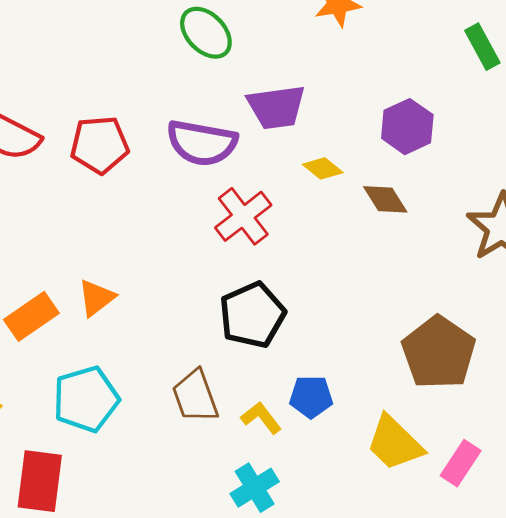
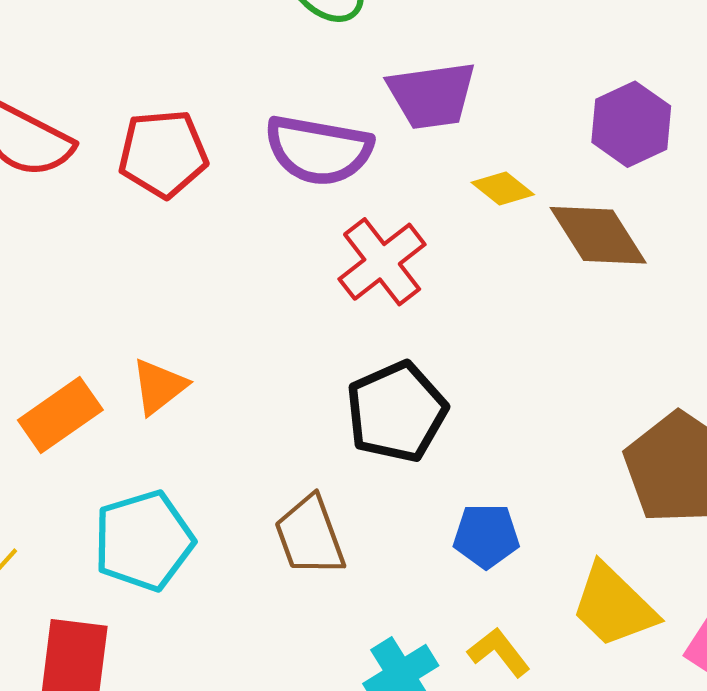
brown diamond: (385, 199) -> (598, 235), size x1.4
yellow L-shape: (261, 418) -> (499, 652), moved

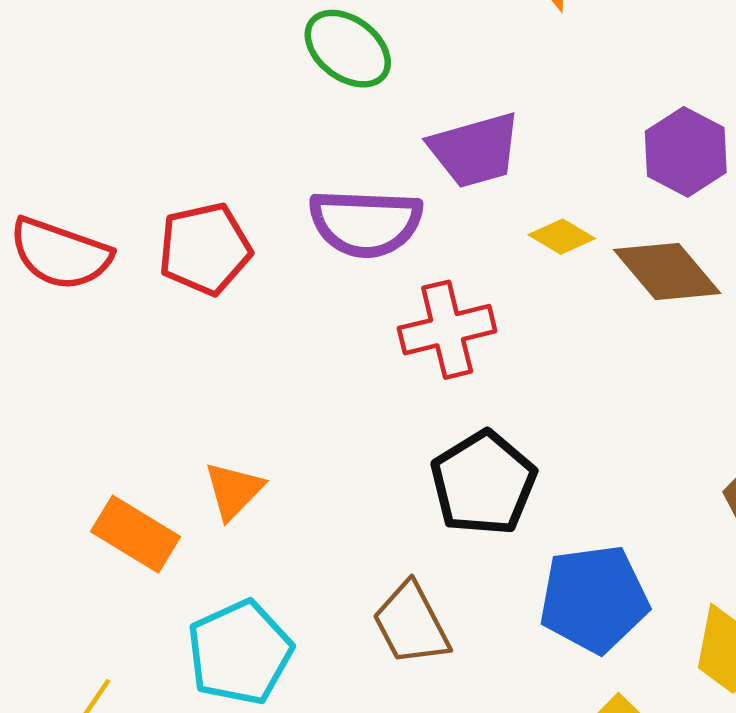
red cross: (382, 262) -> (447, 330), turned 32
orange rectangle: (60, 415) -> (136, 534), turned 74
blue pentagon: (486, 536) -> (594, 599), size x1.6

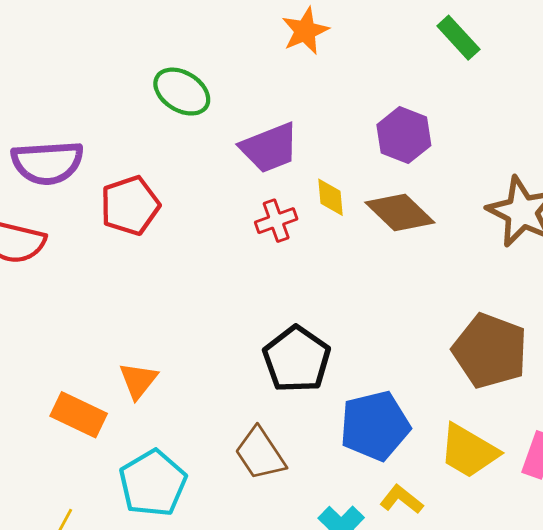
purple semicircle: (366, 223) -> (47, 163), moved
yellow diamond: (562, 237) -> (330, 197), turned 60
red pentagon: (205, 249) -> (130, 206), moved
red cross: (447, 330) -> (276, 221), moved, size x0.7

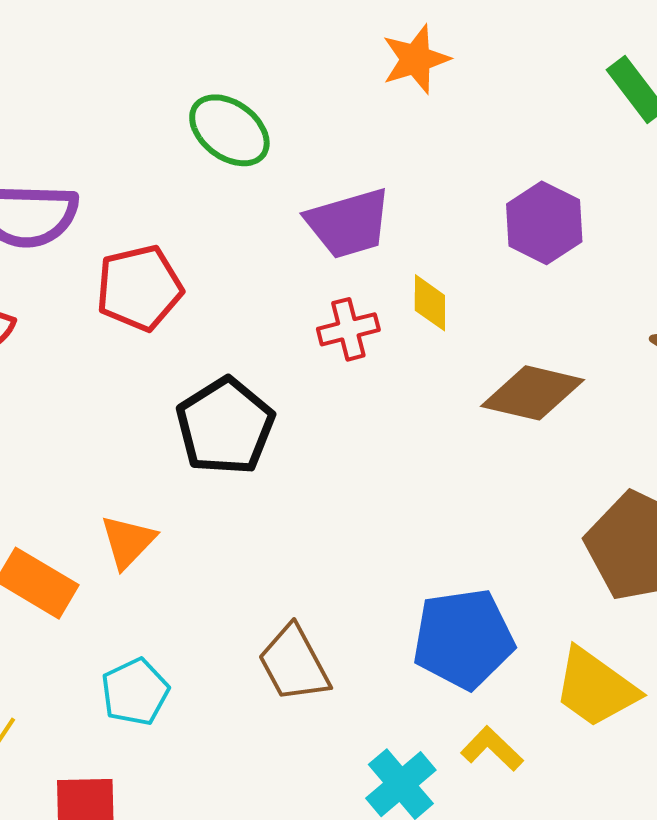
brown diamond: (400, 212) -> (533, 393), moved, turned -36
black pentagon: (297, 359) -> (225, 426), moved
cyan pentagon: (153, 483) -> (135, 692), size x0.7

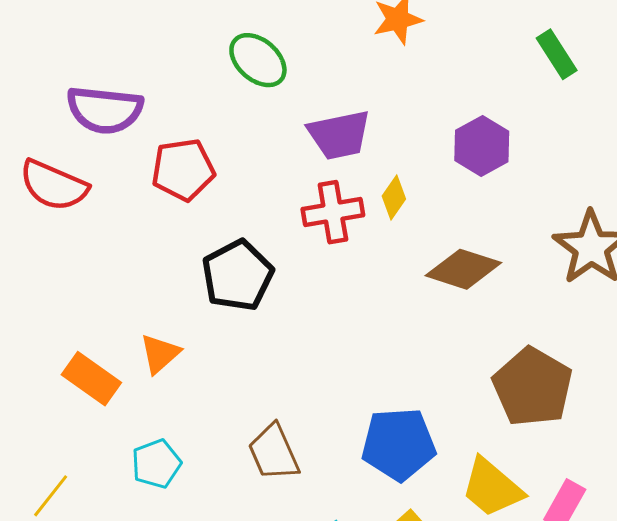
yellow diamond: (430, 303) -> (394, 198), turned 30
red cross: (348, 329) -> (333, 212), size x1.4

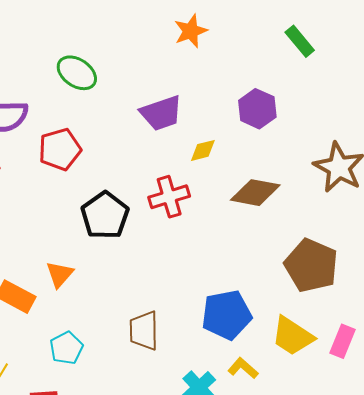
green ellipse: (258, 60) -> (77, 73), moved
yellow diamond: (394, 198) -> (203, 150), turned 48
red cross: (333, 212) -> (169, 197), moved
brown trapezoid: (274, 452) -> (144, 331), turned 30

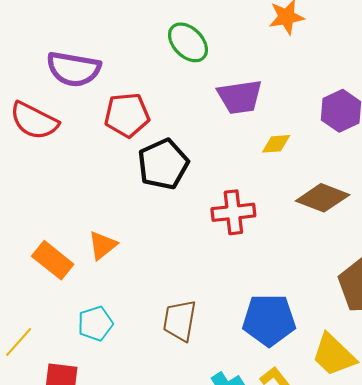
green ellipse: (77, 73) -> (188, 42), moved
red cross: (169, 197) -> (233, 212), moved
black pentagon: (105, 215) -> (163, 164), moved

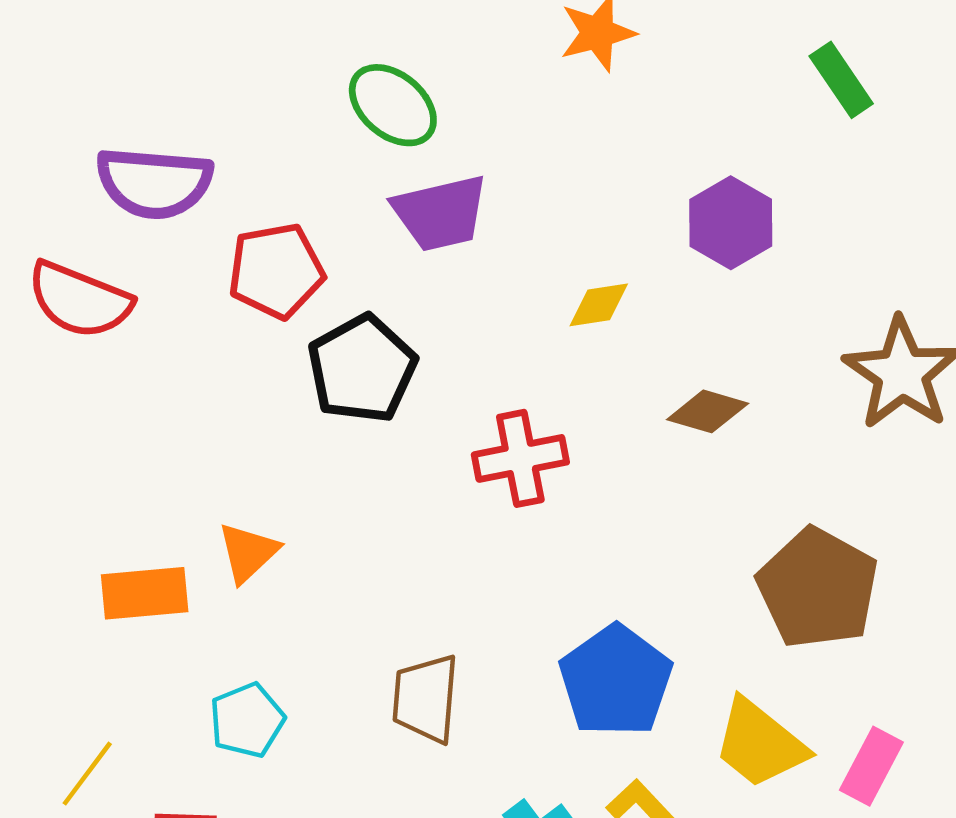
purple trapezoid: (240, 97) -> (440, 213), moved
brown diamond: (323, 198) -> (708, 411), size x0.7
orange rectangle: (53, 260) -> (145, 593), turned -39
blue pentagon: (269, 320) -> (616, 681), turned -30

